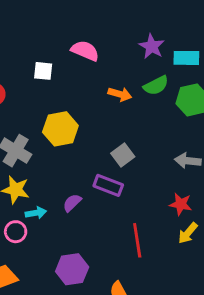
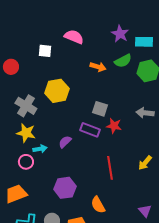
gray square: (123, 155) -> (100, 109), turned -35
red star: (181, 204) -> (114, 126), moved

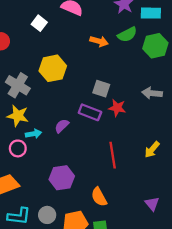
white square: (45, 51) -> (39, 23), turned 32

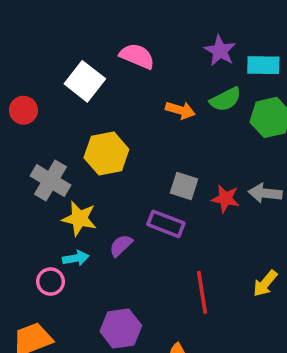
white square: (39, 23) -> (85, 81), size x1.5
red star: (117, 108) -> (225, 199), moved
yellow star: (18, 116) -> (79, 218), moved

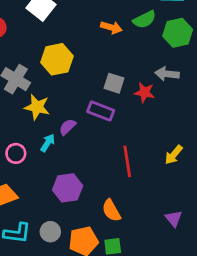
gray arrow: (265, 193) -> (167, 74), moved
cyan arrow: (76, 258) -> (48, 143), moved, turned -48

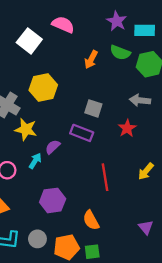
green semicircle: (144, 19) -> (120, 53), turned 48
orange arrow: (111, 27) -> (91, 60), turned 102
red star: (144, 92) -> (127, 128), moved, turned 30

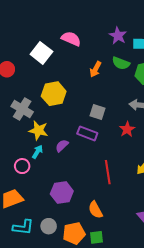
cyan arrow: (35, 161) -> (37, 152), moved

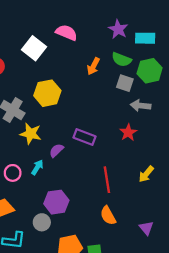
gray square: (98, 112) -> (125, 83), moved
cyan arrow: (37, 152) -> (37, 167), moved
orange semicircle: (95, 210) -> (108, 216), moved
gray circle: (49, 226) -> (42, 222), moved

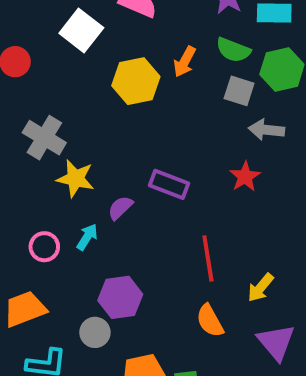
yellow hexagon: (47, 93) -> (136, 81), moved
yellow arrow: (146, 174) -> (261, 288), moved
purple triangle: (146, 228) -> (276, 342), size x1.5

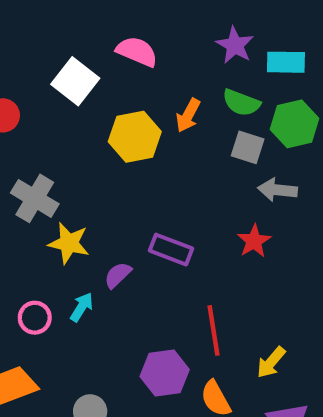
purple hexagon: (120, 297) -> (165, 373), moved

